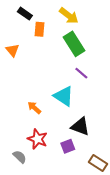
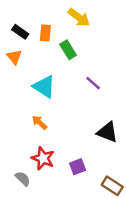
black rectangle: (25, 14) -> (20, 32), moved
green rectangle: (74, 44) -> (68, 50), moved, size x0.7
cyan triangle: (64, 96) -> (44, 87), moved
black triangle: (80, 126) -> (107, 132), moved

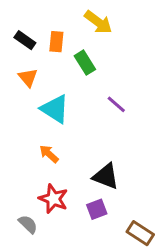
orange triangle: (14, 57) -> (28, 78), moved
black triangle: (107, 132) -> (106, 176), moved

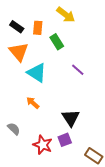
orange triangle: (28, 78) -> (19, 52), size x1.5
black triangle: (106, 176) -> (71, 118), turned 36
red star: (53, 199) -> (43, 145), moved
gray semicircle: (28, 224) -> (14, 129), moved

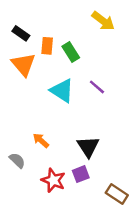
yellow arrow: (66, 15) -> (103, 21), moved
orange rectangle: (38, 28) -> (47, 46), moved
cyan triangle: (37, 73) -> (62, 91), moved
orange arrow: (33, 103) -> (41, 140), moved

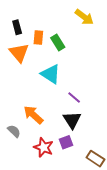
black rectangle: (21, 33) -> (17, 27), turned 40
purple line: (97, 87) -> (74, 98), moved
orange arrow: (41, 140) -> (33, 115), size x1.5

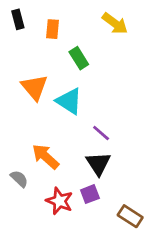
black rectangle: (17, 27) -> (18, 19), moved
orange rectangle: (38, 37) -> (53, 29), moved
orange triangle: (19, 53) -> (34, 87), moved

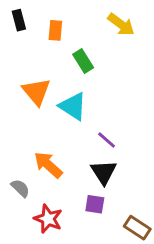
purple square: (90, 194) -> (95, 204), turned 30
red star: (59, 201) -> (48, 219), moved

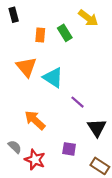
orange rectangle: (55, 30) -> (40, 35), moved
green rectangle: (83, 61) -> (65, 33), moved
black triangle: (104, 172) -> (97, 128), moved
gray semicircle: (20, 188) -> (15, 147), moved

